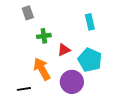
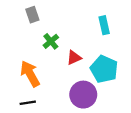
green cross: (44, 36) -> (51, 41), turned -32
orange arrow: (42, 69) -> (30, 74), moved

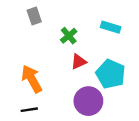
cyan rectangle: (104, 25) -> (111, 27), turned -60
green cross: (51, 41) -> (69, 36), moved

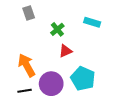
cyan pentagon: (111, 74) -> (83, 79), moved
purple circle: (88, 101) -> (51, 84), moved

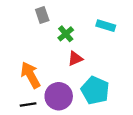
gray rectangle: (29, 13) -> (42, 15), moved

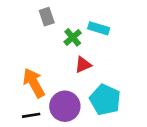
cyan rectangle: (106, 26) -> (99, 28), moved

